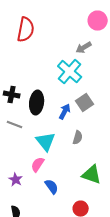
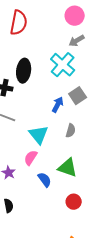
pink circle: (98, 21) -> (75, 16), moved
black ellipse: (37, 103) -> (24, 71), moved
green triangle: (92, 175) -> (68, 168), moved

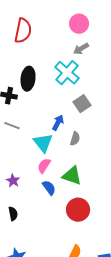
blue arrow: (58, 105) -> (58, 123), moved
pink semicircle: (31, 158) -> (44, 166), moved
red circle: (74, 202) -> (78, 210), size x1.5

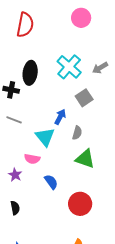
gray arrow: (81, 49) -> (100, 68), moved
pink semicircle: (44, 166) -> (32, 159), moved, turned -112
green triangle: (72, 176) -> (85, 159), moved

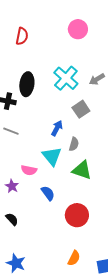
red semicircle: (25, 25) -> (22, 36), size x0.7
cyan triangle: (45, 137) -> (52, 156), moved
black semicircle: (15, 208) -> (12, 219), turned -32

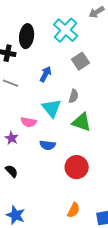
gray arrow: (97, 79) -> (97, 12), moved
blue arrow: (57, 128) -> (46, 74), moved
blue semicircle: (48, 193) -> (48, 145), turned 133

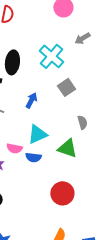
gray semicircle: (74, 96) -> (82, 122), moved, turned -32
cyan triangle: (52, 108) -> (37, 134), turned 45
blue semicircle: (48, 145) -> (33, 157), moved

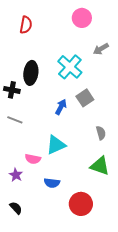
blue arrow: (31, 100) -> (61, 107), moved
green triangle: (67, 148) -> (100, 166), moved
blue semicircle: (33, 157) -> (52, 183), moved

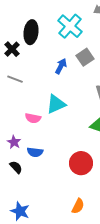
black cross: (12, 90) -> (12, 49), turned 35
purple star: (16, 175) -> (14, 142), moved
blue semicircle: (52, 183) -> (35, 152), moved

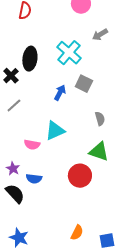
gray square: (85, 57) -> (84, 84), turned -30
gray line: (15, 79) -> (14, 106), turned -63
red circle: (81, 163) -> (80, 176), moved
black semicircle: (16, 167) -> (15, 194), size x1.5

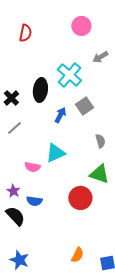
black ellipse: (30, 59) -> (40, 90), moved
gray square: (84, 84) -> (84, 106), turned 30

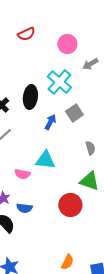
pink circle: (81, 26) -> (67, 44), moved
red semicircle: (25, 33) -> (26, 34), moved, turned 54
cyan triangle: (55, 153) -> (45, 160), turned 30

